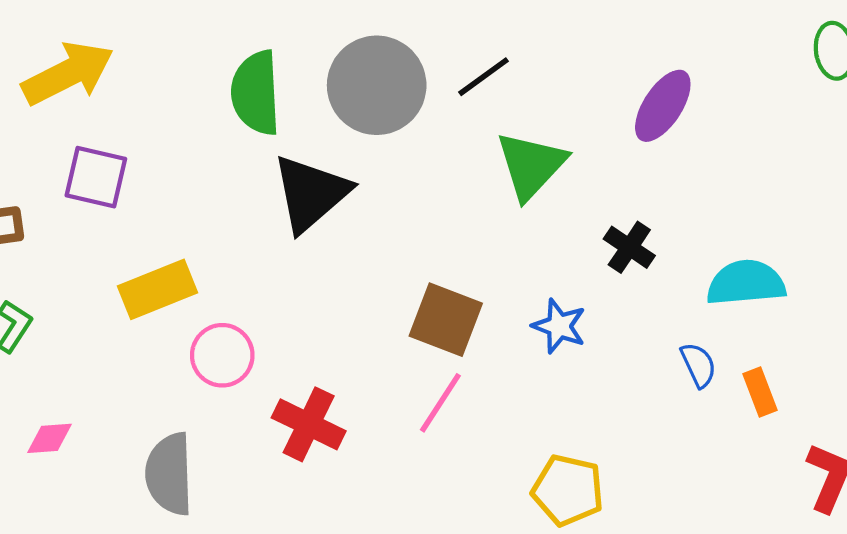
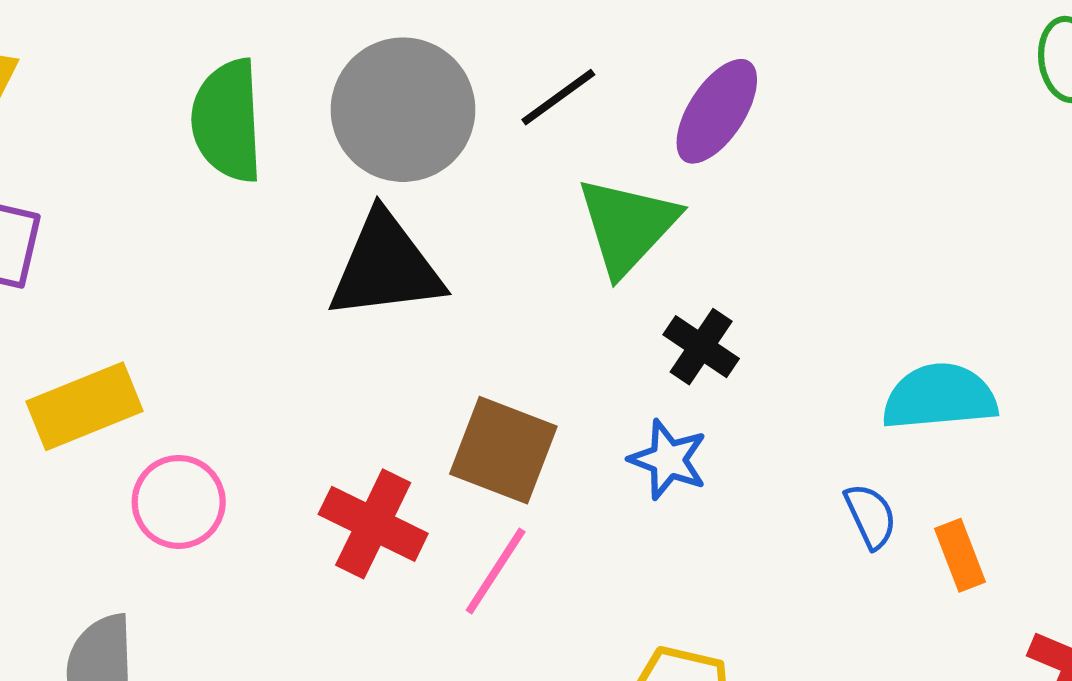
purple ellipse: (663, 106) -> (717, 111), moved
black triangle: (311, 193) -> (386, 267), moved, turned 34
black cross: (629, 247) -> (701, 347), moved
red cross: (309, 424) -> (373, 524), moved

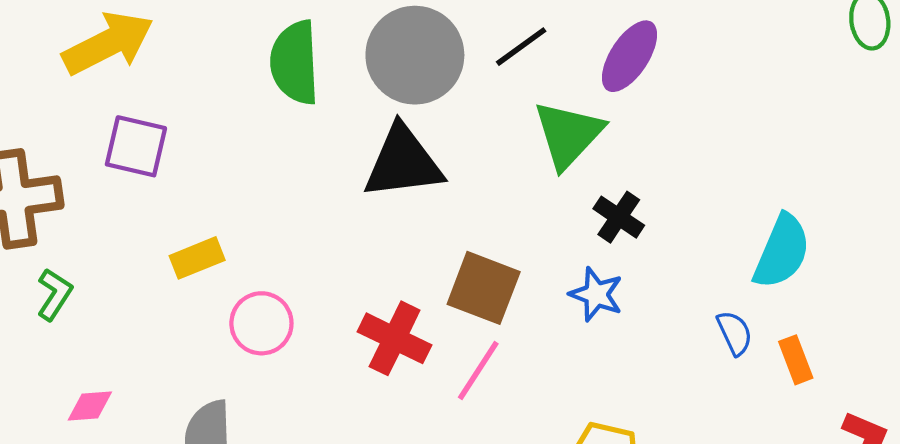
cyan semicircle: (940, 397) -> (782, 251), turned 118
yellow rectangle: (85, 406) -> (197, 258), size x0.7

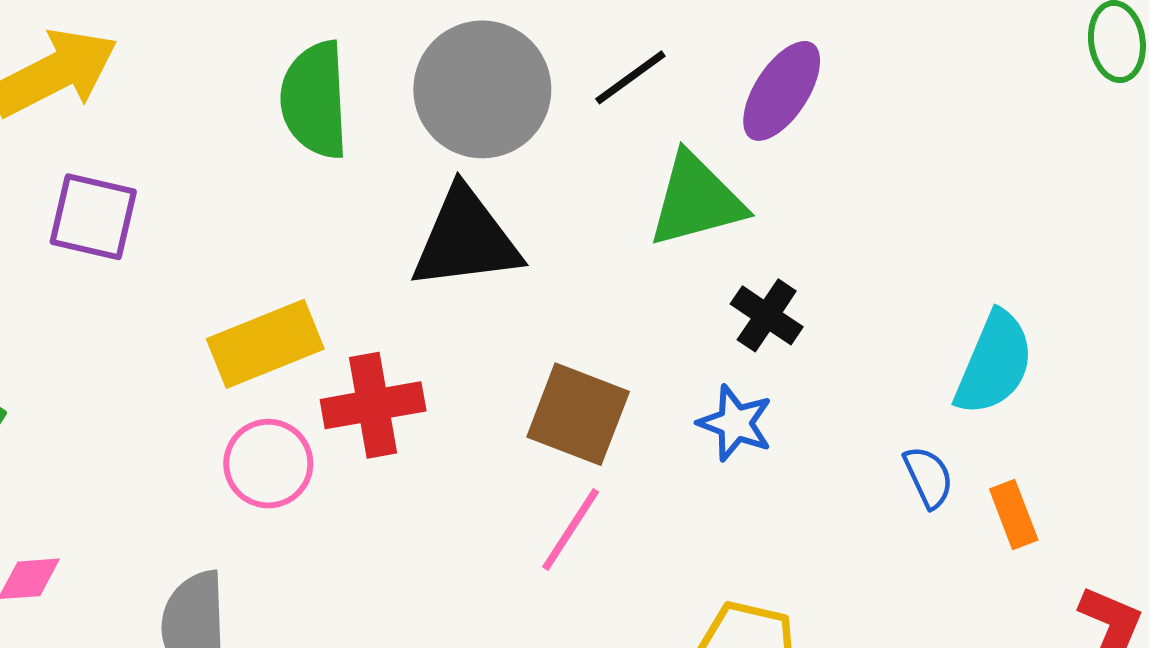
green triangle: (568, 134) -> (696, 200), turned 32
yellow rectangle: (197, 258) -> (265, 344), moved, size x1.5
red cross: (395, 338) -> (373, 405), moved, turned -36

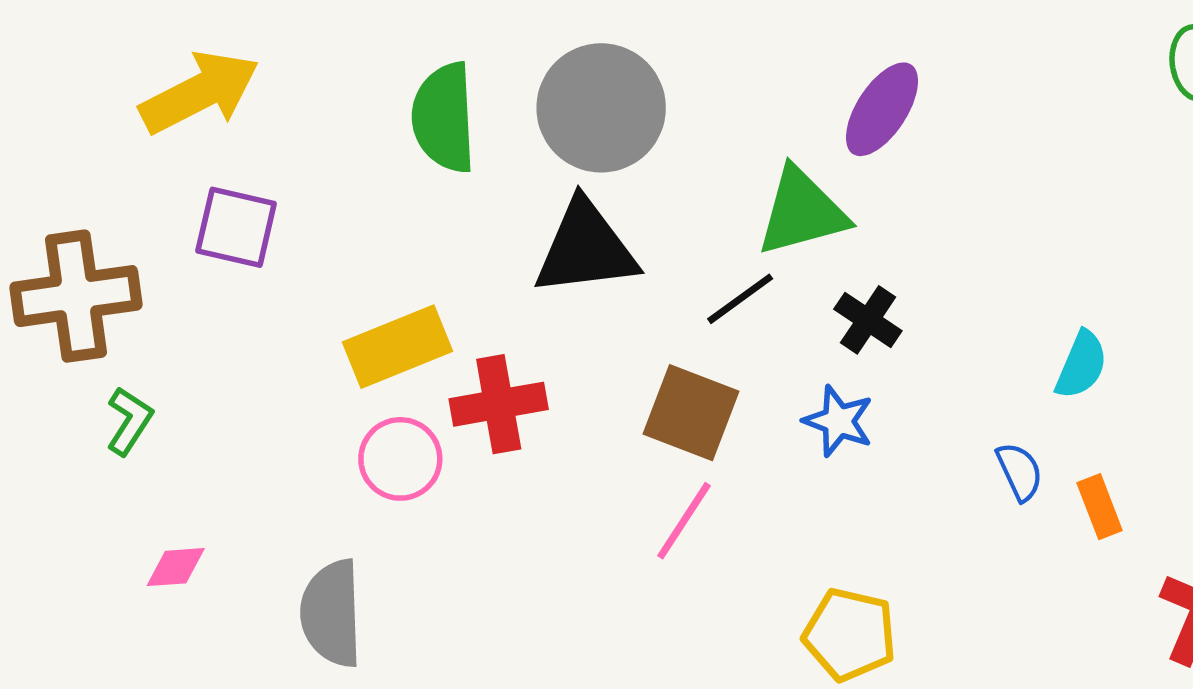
black line: (630, 77) -> (740, 299), moved
cyan semicircle: (994, 363) -> (1081, 365), size x0.7

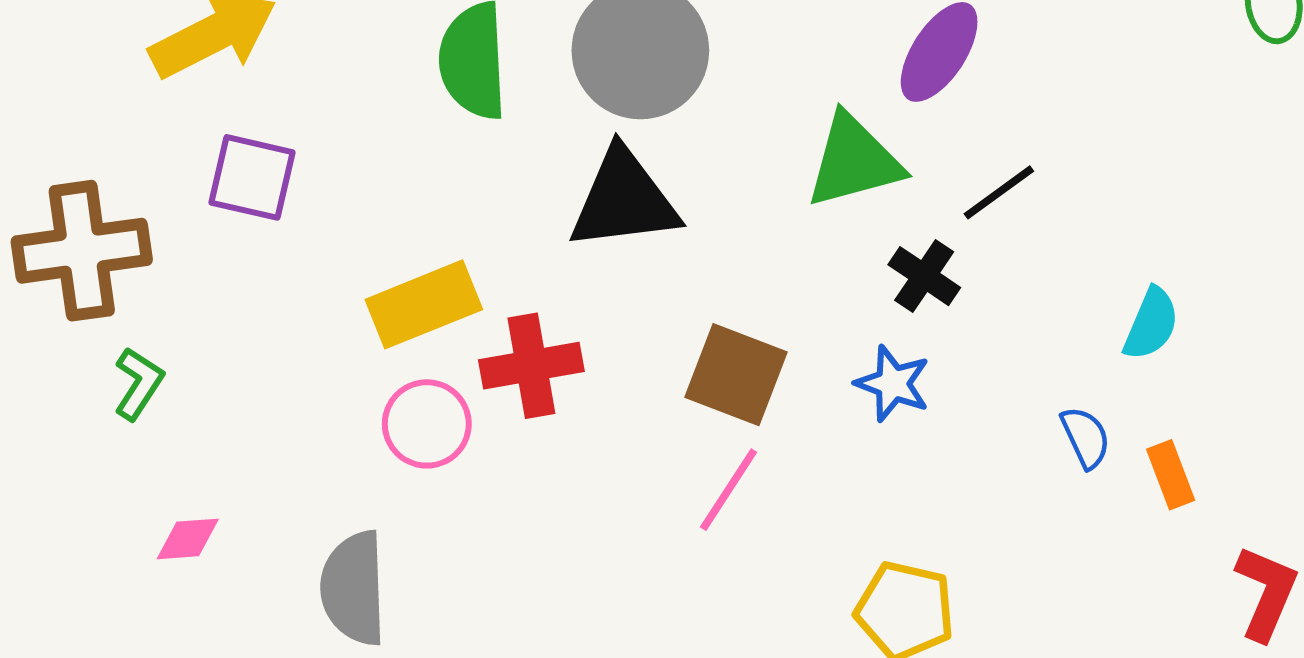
black line: (740, 299) -> (999, 192), moved

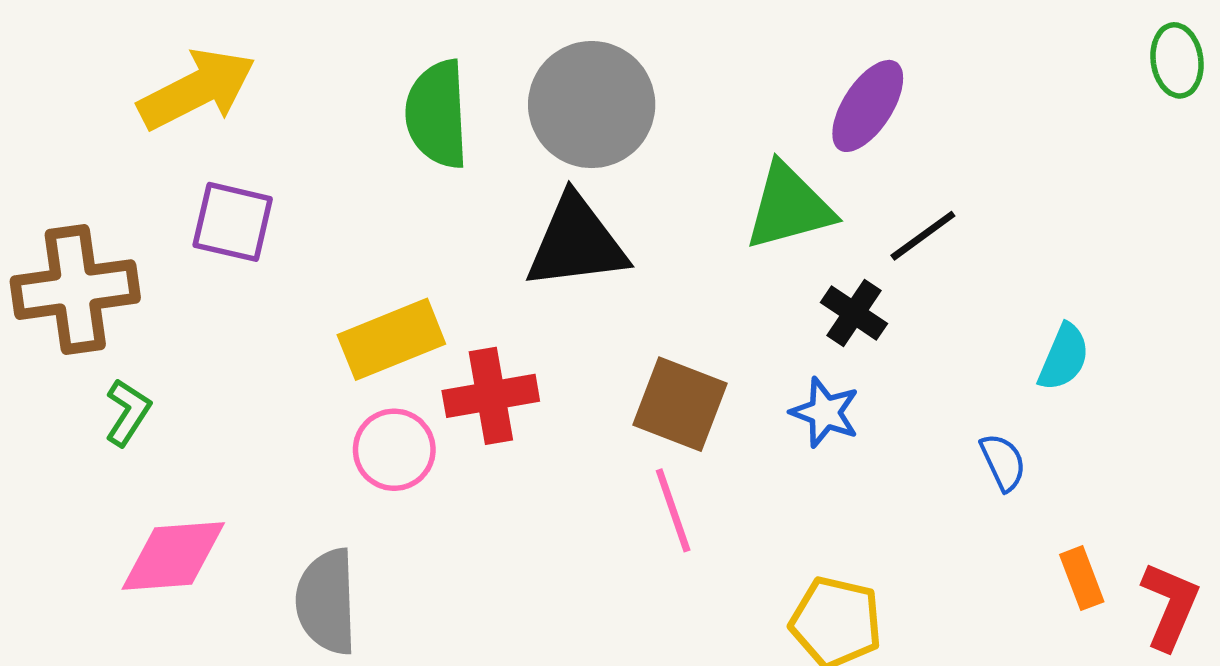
orange rectangle: (1171, 475) -> (1082, 578), moved
pink line: (729, 490) -> (673, 510), turned -52
pink diamond: (188, 539) -> (173, 556), size x1.8

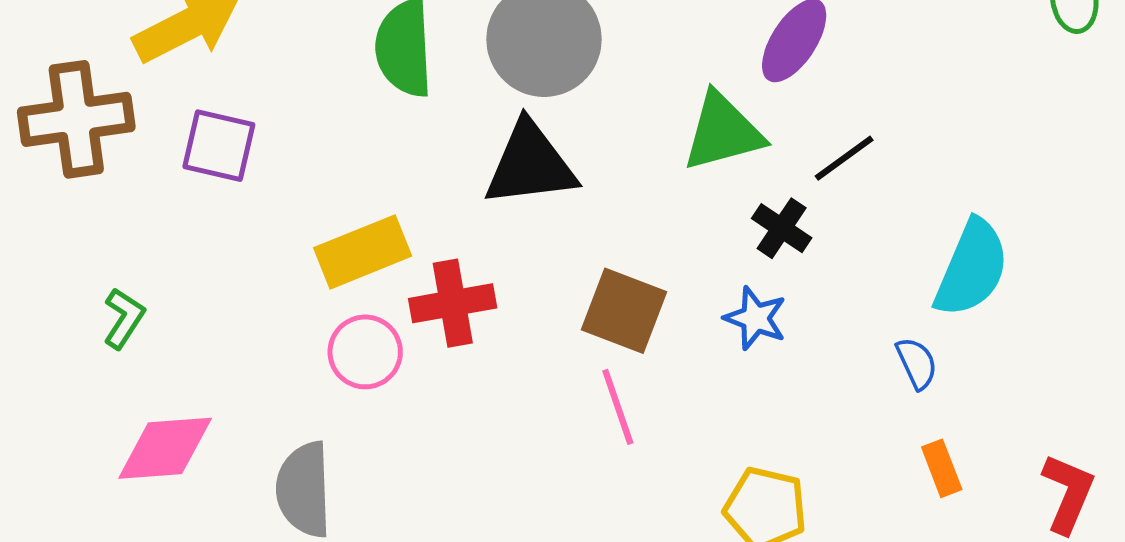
brown cross: (75, 290) -> (76, 119), moved
cyan semicircle: (1064, 357) -> (972, 268), size x1.6
orange rectangle: (1082, 578) -> (942, 468), moved

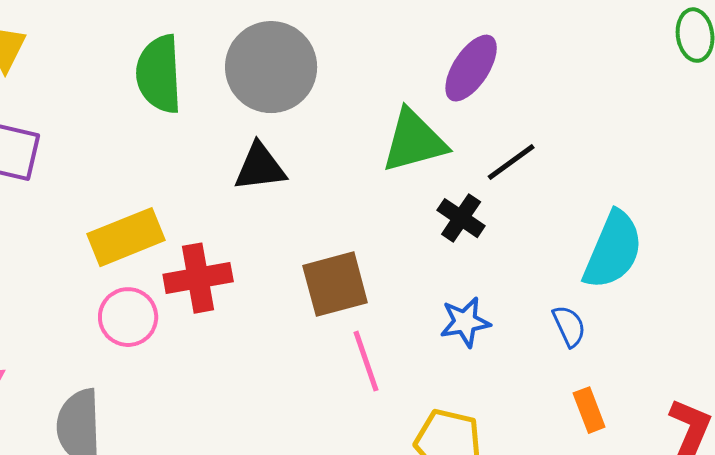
black triangle: (530, 164) -> (260, 167), size x0.7
brown square: (624, 311) -> (335, 284), turned -36
blue star: (755, 318) -> (465, 322), moved, turned -30
pink line: (618, 407) -> (366, 361), moved

